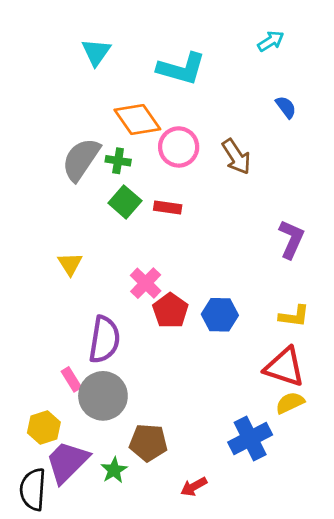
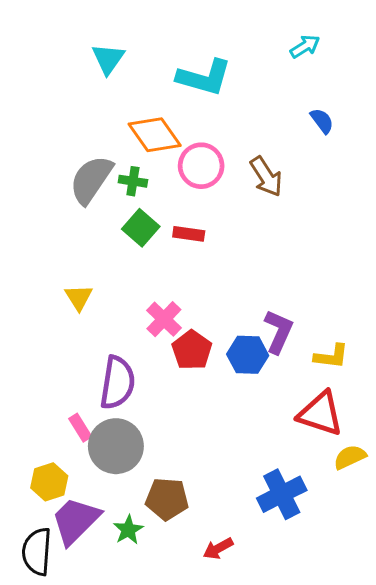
purple L-shape: (291, 239) -> (279, 332), moved
yellow semicircle: (290, 403) -> (350, 457), moved

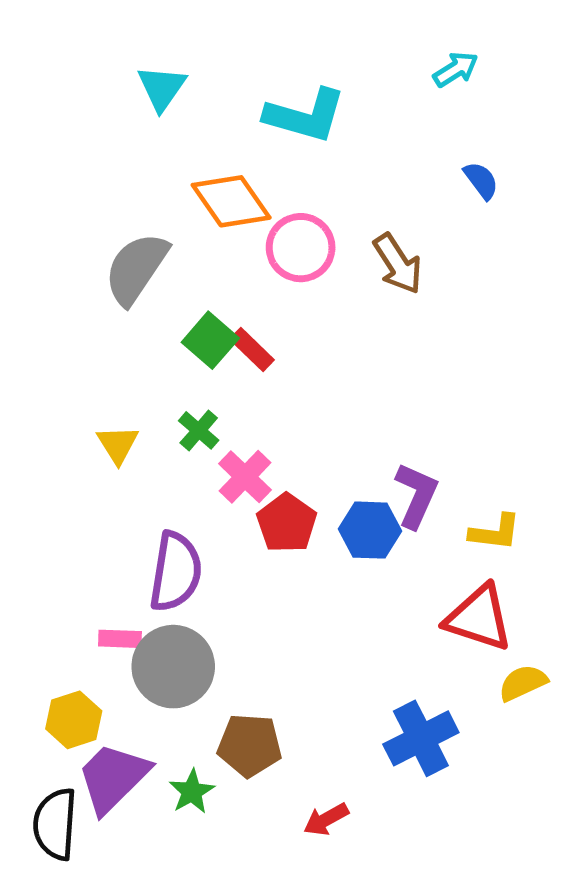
green cross: (133, 181) -> (199, 430), moved, turned 32
red rectangle: (189, 234) -> (252, 349), moved, turned 36
pink rectangle: (80, 428) -> (120, 639), turned -56

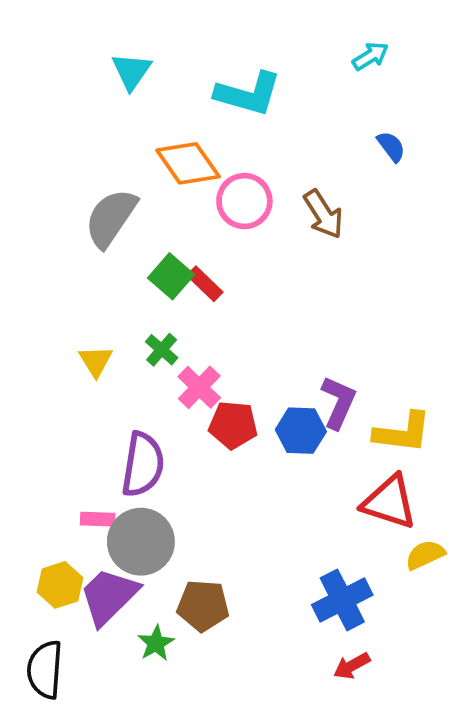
red pentagon: (287, 523) -> (233, 425), turned -30
yellow L-shape: (495, 532) -> (402, 432), size x1.4
purple trapezoid: (113, 778) -> (109, 596), moved
red arrow: (326, 819) -> (352, 666), moved

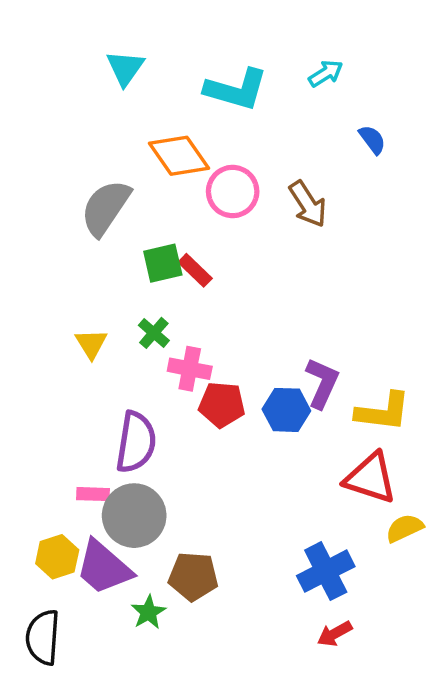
cyan arrow: (370, 56) -> (326, 73), moved
green square: (171, 276) -> (163, 263), turned 36
pink cross: (199, 387) -> (190, 369), turned -33
purple trapezoid: (109, 596) -> (104, 567), turned -94

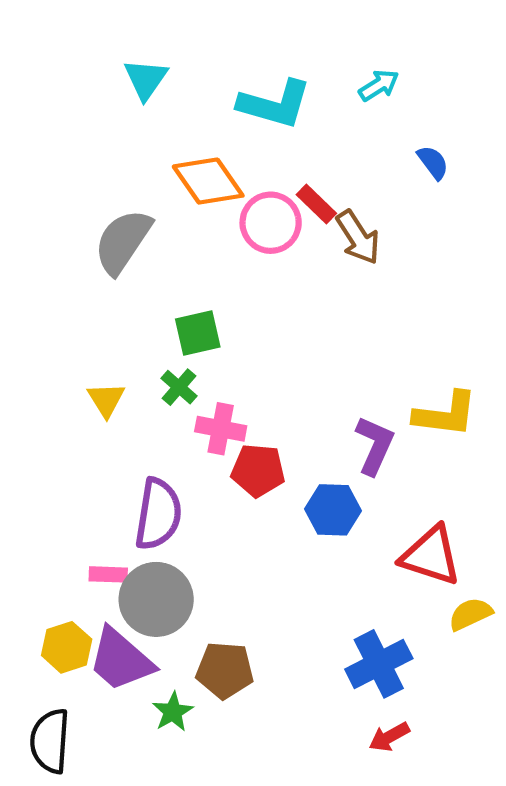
green square: (163, 263) -> (198, 333), moved
red rectangle: (195, 270) -> (316, 204), moved
blue hexagon: (286, 410) -> (333, 510), moved
yellow L-shape: (383, 412) -> (445, 414), moved

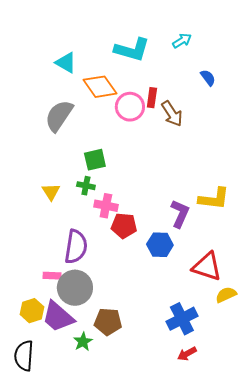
cyan triangle: (146, 79) -> (66, 63), moved, turned -35
red rectangle: (316, 204) -> (152, 98), turned 54
green cross: (179, 387) -> (86, 186), turned -30

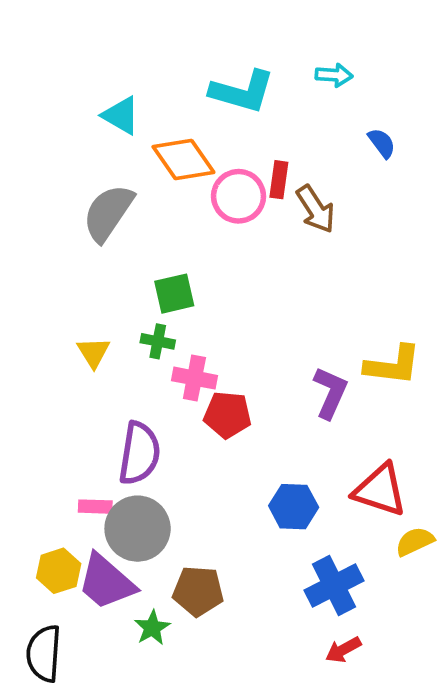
cyan arrow: (182, 41) -> (334, 75), turned 36
blue hexagon: (160, 245) -> (294, 507), moved

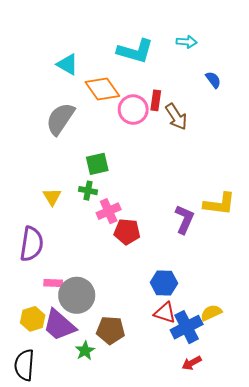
pink cross: (194, 378) -> (109, 211), turned -35
purple semicircle: (139, 453) -> (32, 244), moved
red triangle: (380, 490) -> (165, 313), moved, size x0.7
yellow semicircle: (415, 541) -> (211, 313), moved

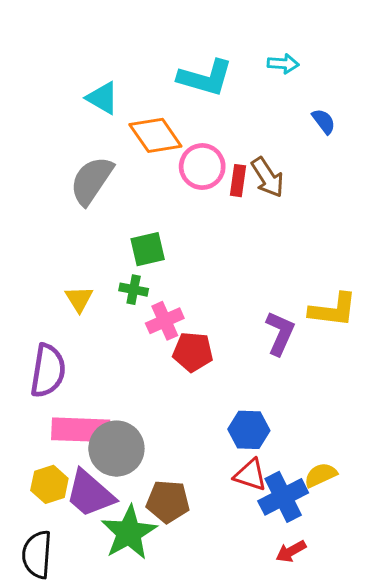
red rectangle: (156, 100) -> (238, 181), moved
pink rectangle: (53, 283) -> (81, 430), size x2.0
green star: (85, 351) -> (129, 533), size x1.8

